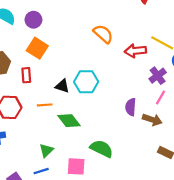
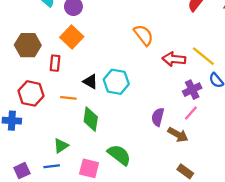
green diamond: (69, 121) -> (91, 119), turned 35

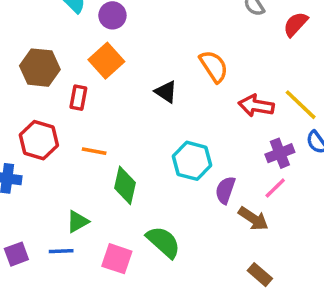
black triangle: (90, 82) -> (166, 92), moved
cyan hexagon: (116, 82) -> (192, 161), moved

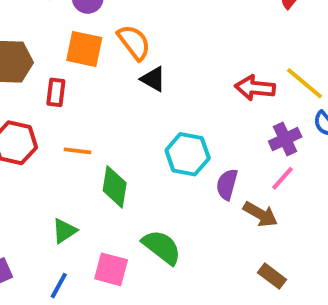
orange square: (106, 61) -> (84, 49), turned -32
orange semicircle: (214, 66) -> (134, 42), moved
blue line: (61, 251) -> (59, 286), moved, turned -55

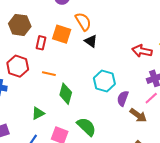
orange square: (84, 49) -> (62, 34), moved

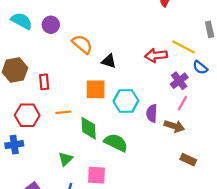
orange square: (62, 34) -> (96, 89), moved
black triangle: (91, 41) -> (109, 61), moved
green semicircle: (86, 127) -> (116, 143), moved

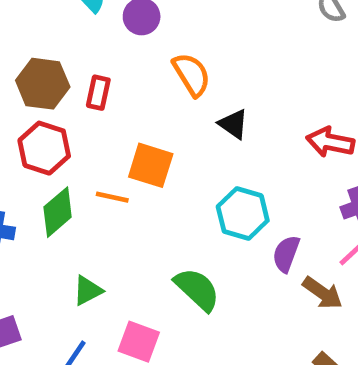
red rectangle: (44, 82) -> (98, 93), moved
orange square: (96, 89) -> (151, 165), moved
red hexagon: (27, 115) -> (44, 148), moved
green diamond: (89, 128) -> (58, 212), moved, turned 35

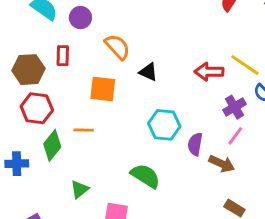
red rectangle: (98, 93) -> (63, 56), moved
orange square: (151, 165) -> (103, 89), moved

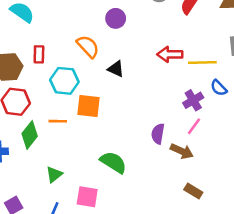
purple circle: (80, 18) -> (116, 18), moved
yellow line: (245, 65) -> (202, 62), turned -36
red arrow: (209, 72) -> (170, 54), moved
orange square: (103, 89) -> (88, 106), moved
cyan hexagon: (164, 125) -> (64, 81), moved

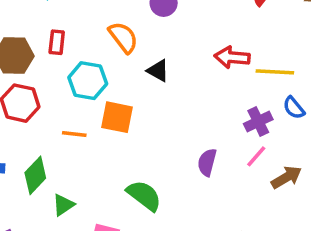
green diamond: (30, 135) -> (35, 175), moved
brown arrow: (182, 151) -> (286, 177), moved, turned -60

